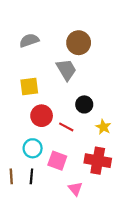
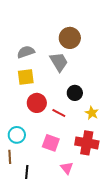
gray semicircle: (29, 40) -> (26, 52), moved
cyan circle: (33, 148) -> (17, 135), moved
black line: (31, 176) -> (27, 172), moved

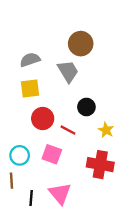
pink square: (51, 143) -> (52, 154), moved
pink triangle: (67, 168) -> (60, 193), moved, size x1.5

